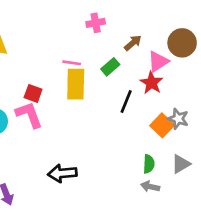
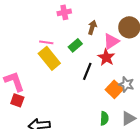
brown arrow: (133, 43) -> (92, 27), turned -32
yellow rectangle: (76, 84) -> (49, 58), turned -40
red square: (33, 93) -> (17, 100), moved

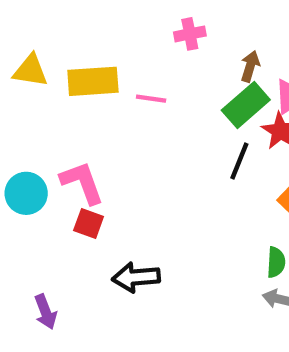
green rectangle: (75, 45) -> (246, 105), moved, size x1.5
yellow rectangle: (49, 58) -> (93, 81), moved, turned -55

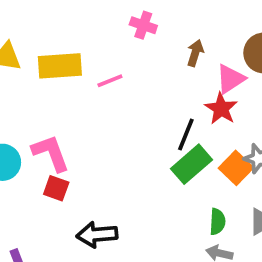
pink cross: (190, 34) -> (143, 25), turned 30
pink line: (151, 99) -> (110, 81), turned -30
green rectangle: (246, 105) -> (192, 164), moved

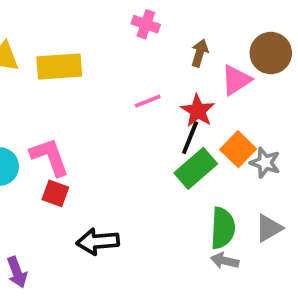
pink line: (110, 81) -> (148, 101), moved
red star: (221, 109) -> (198, 111), moved
orange square: (236, 168) -> (238, 149), moved
green semicircle: (217, 222) -> (223, 228), size x1.5

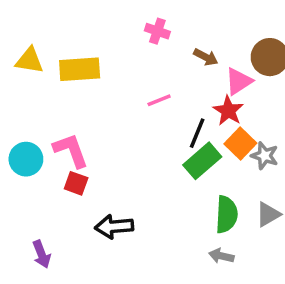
brown arrow: (200, 53) -> (206, 57), turned 100
red star: (198, 111) -> (228, 111), moved
gray arrow: (225, 261) -> (221, 256), moved

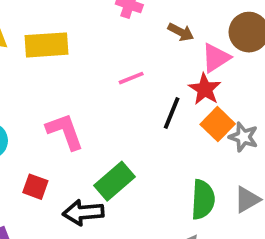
pink L-shape: (71, 150) -> (65, 131), moved
green rectangle: (202, 161) -> (115, 181), moved
red square: (76, 183) -> (35, 187), moved

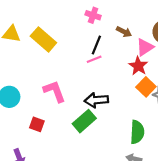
yellow rectangle: (46, 45) -> (43, 39), turned 45
black line: (172, 113) -> (96, 45), moved
black arrow: (83, 212) -> (96, 100), moved

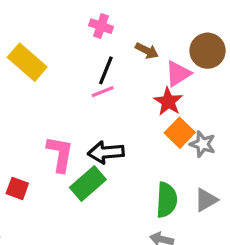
pink L-shape: (54, 91) -> (60, 154), moved, turned 30

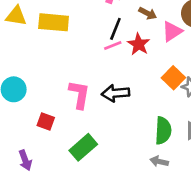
yellow rectangle: (27, 62) -> (54, 22), turned -36
red star: (168, 101) -> (139, 44), moved
green rectangle: (88, 183) -> (83, 147), moved

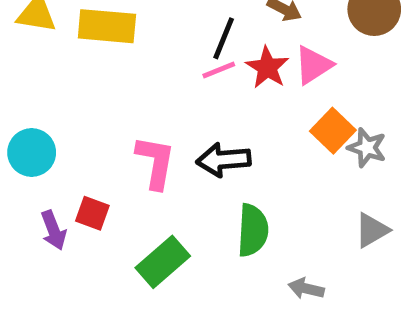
pink triangle: (172, 31) -> (313, 65), moved
green semicircle: (163, 131) -> (253, 230), moved
purple arrow: (25, 160) -> (54, 230), moved

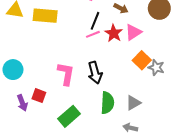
black arrow: (224, 160) -> (95, 73), turned -100
gray triangle: (372, 230) -> (133, 103), moved

